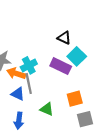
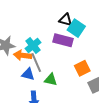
black triangle: (64, 38) -> (66, 20), moved
green triangle: (47, 109) -> (51, 80), moved

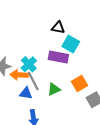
black triangle: (66, 20) -> (58, 27), moved
green triangle: (51, 80) -> (54, 89), moved, turned -32

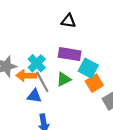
cyan square: (71, 44) -> (88, 68), moved
green triangle: (54, 89) -> (64, 79), moved

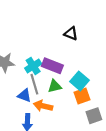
purple rectangle: (70, 54) -> (52, 66), moved
orange arrow: (26, 76) -> (43, 106), moved

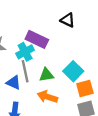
purple rectangle: (52, 66) -> (37, 39), moved
orange square: (82, 96) -> (85, 89), moved
orange arrow: (43, 106) -> (47, 97), moved

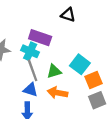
cyan cross: (25, 52) -> (30, 51), turned -30
blue triangle: (14, 83) -> (30, 90), moved

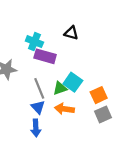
cyan cross: (30, 51) -> (34, 42), moved
cyan square: (80, 64) -> (73, 82), moved
blue triangle: (30, 90) -> (38, 107), turned 32

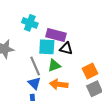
black triangle: (71, 33) -> (66, 48), moved
purple rectangle: (45, 56) -> (56, 35), moved
cyan square: (73, 82) -> (47, 47), moved, turned -30

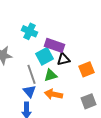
cyan square: (47, 47) -> (44, 56), turned -36
black triangle: (66, 48) -> (64, 59), turned -32
orange square: (90, 71) -> (86, 69), moved

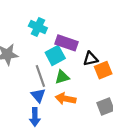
black triangle: (64, 59) -> (90, 59), moved

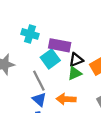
black triangle: (90, 59) -> (76, 60), moved
green triangle: (62, 77) -> (75, 73), moved

